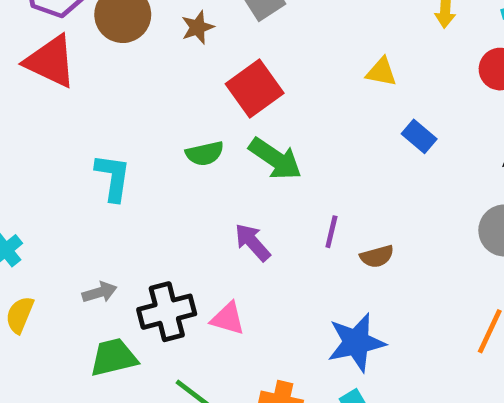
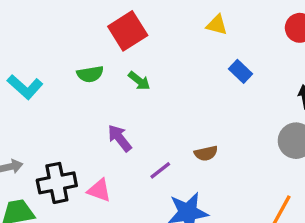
green arrow: (275, 159) -> (139, 81), size x0.6
cyan L-shape: (113, 177) -> (25, 87), turned 120
purple line: (331, 232) -> (160, 170), moved, turned 35

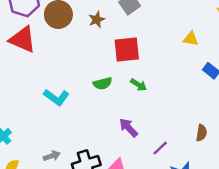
red square: (128, 31) -> (127, 50), turned 32
brown semicircle: (206, 153) -> (202, 133), moved, turned -63

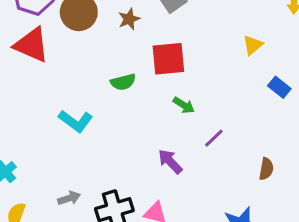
yellow triangle: (191, 39) -> (253, 45), turned -49
green semicircle: (103, 83) -> (123, 82), moved
purple line: (160, 148) -> (214, 138), moved

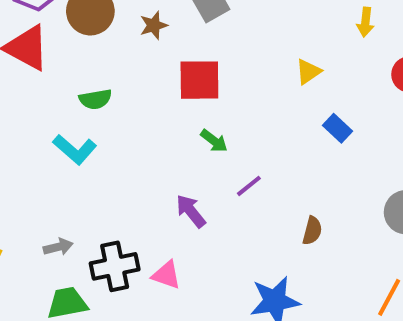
green semicircle: (123, 82) -> (95, 99), moved

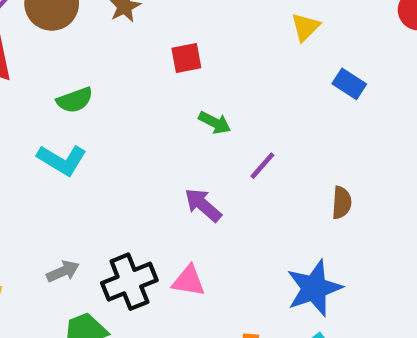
red square: (199, 80) -> (186, 58), size x0.6

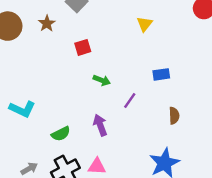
blue rectangle: (349, 84) -> (161, 74), moved, turned -35
green semicircle: (75, 100) -> (61, 134), moved
purple arrow: (203, 205) -> (100, 125), turned 35

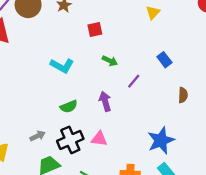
blue rectangle: (161, 74) -> (164, 60), turned 56
cyan L-shape: (22, 109) -> (62, 66), moved
brown semicircle: (174, 116) -> (183, 95), moved

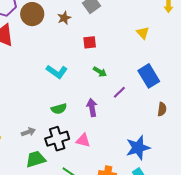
yellow triangle: (153, 13) -> (143, 33), turned -32
blue rectangle: (164, 60) -> (149, 76), size x1.6

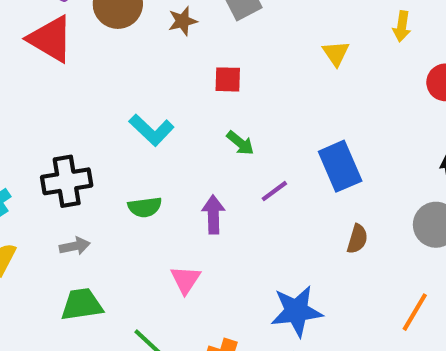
yellow triangle: (143, 33) -> (336, 53), moved
black cross: (57, 139) -> (67, 181), moved
pink triangle: (83, 140) -> (185, 280), turned 42

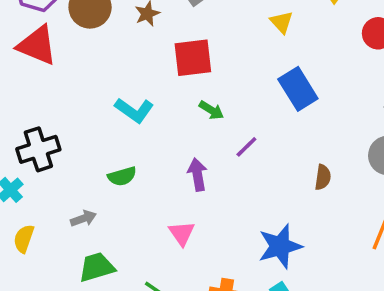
red square: (228, 79) -> (193, 58), size x1.6
blue rectangle: (340, 166) -> (298, 89), moved
black cross: (67, 181) -> (38, 149), moved
green semicircle: (145, 207) -> (122, 176), moved

